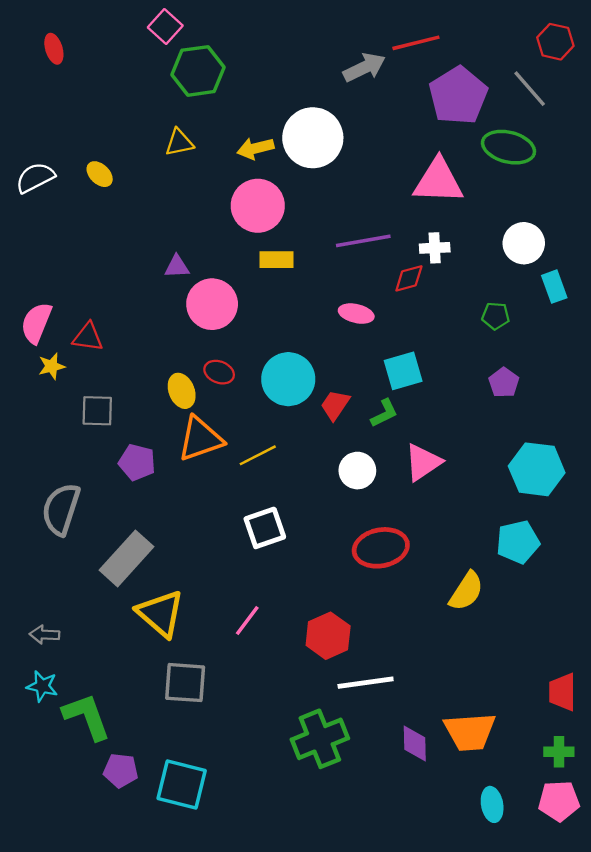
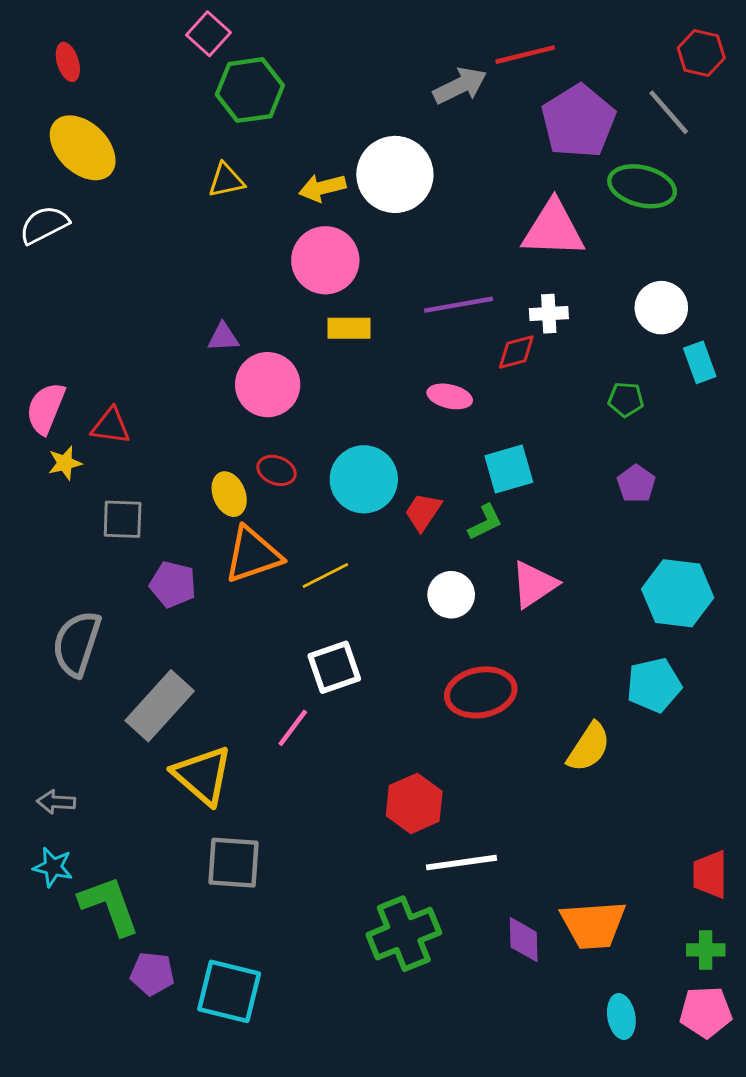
yellow ellipse: (100, 174) -> (83, 148), moved, size x2.0
pink line: (247, 621) -> (293, 728), moved

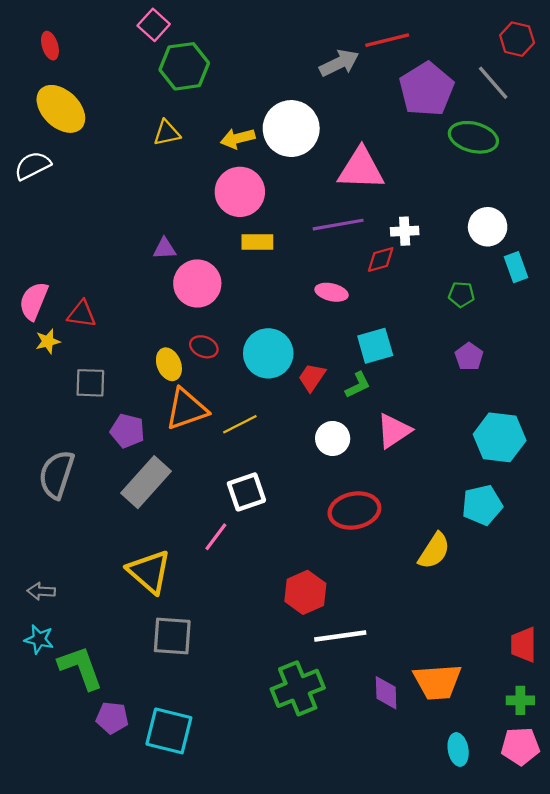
pink triangle: (553, 229) -> (361, 169), moved
gray rectangle: (160, 706) -> (146, 482), moved

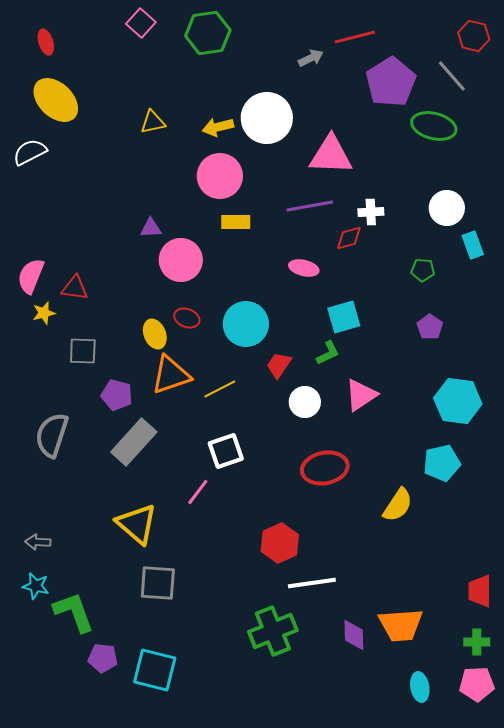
gray arrow: (339, 63) -> (311, 58), size x0.7
green hexagon: (184, 66) -> (208, 33), moved
red trapezoid: (312, 377) -> (279, 365), moved

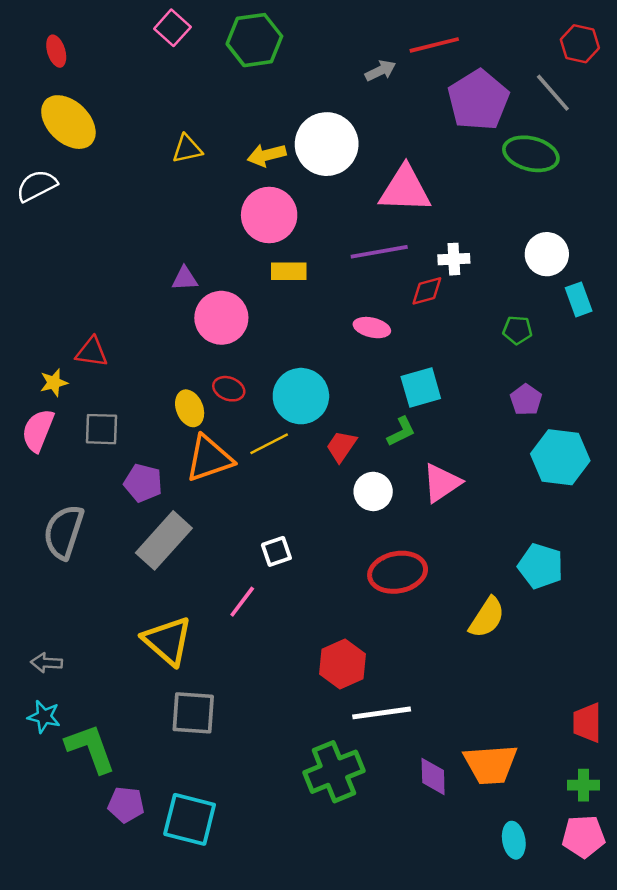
pink semicircle: (31, 276) -> (38, 430), moved
yellow line: (220, 389) -> (269, 444), moved
cyan hexagon: (458, 401) -> (560, 457), moved
white square: (226, 451) -> (276, 551), size x0.7
cyan pentagon: (442, 463) -> (541, 566), turned 30

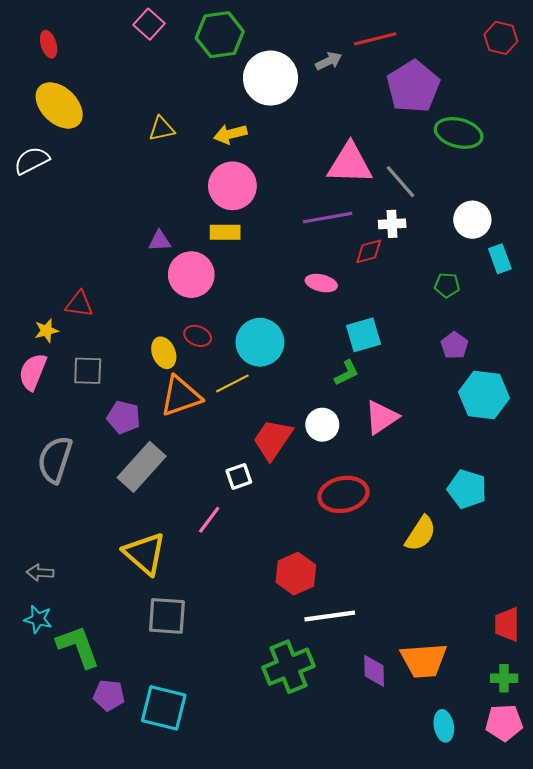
gray line: (553, 93) -> (401, 182), moved
white circle: (327, 144) -> (271, 78), moved
yellow rectangle: (289, 271) -> (225, 232), moved
red trapezoid: (341, 446) -> (273, 439), moved, size x1.5

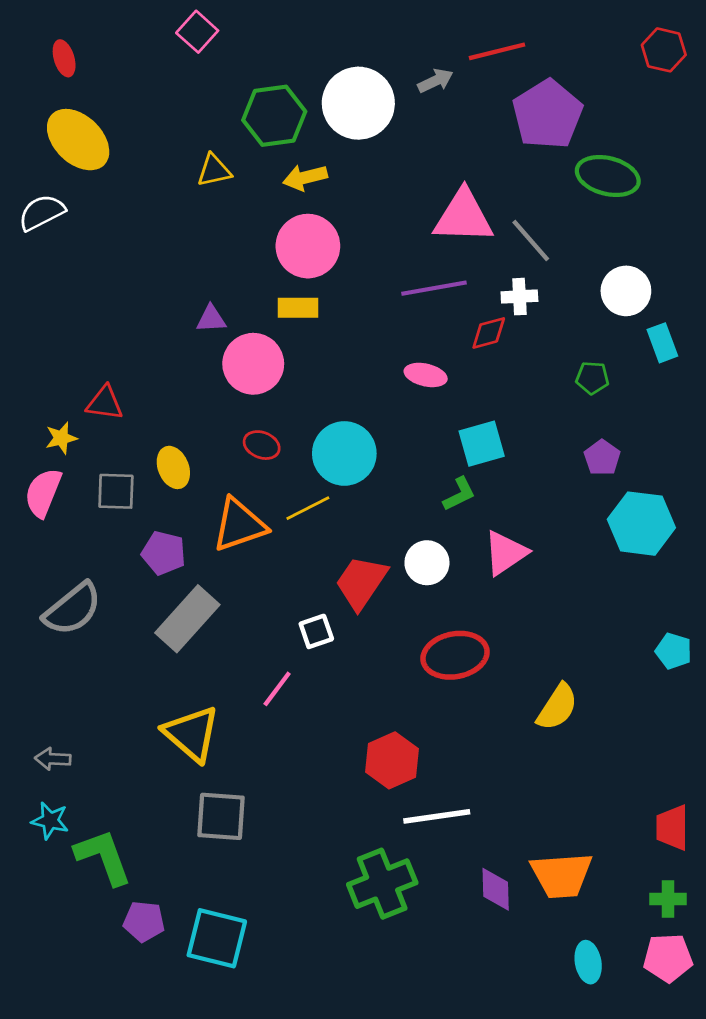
green hexagon: (220, 35) -> (274, 116), moved
yellow ellipse: (164, 353) -> (173, 467), moved
gray semicircle: (55, 460) -> (72, 609), turned -147
cyan pentagon: (467, 489) -> (674, 651), moved, size x0.7

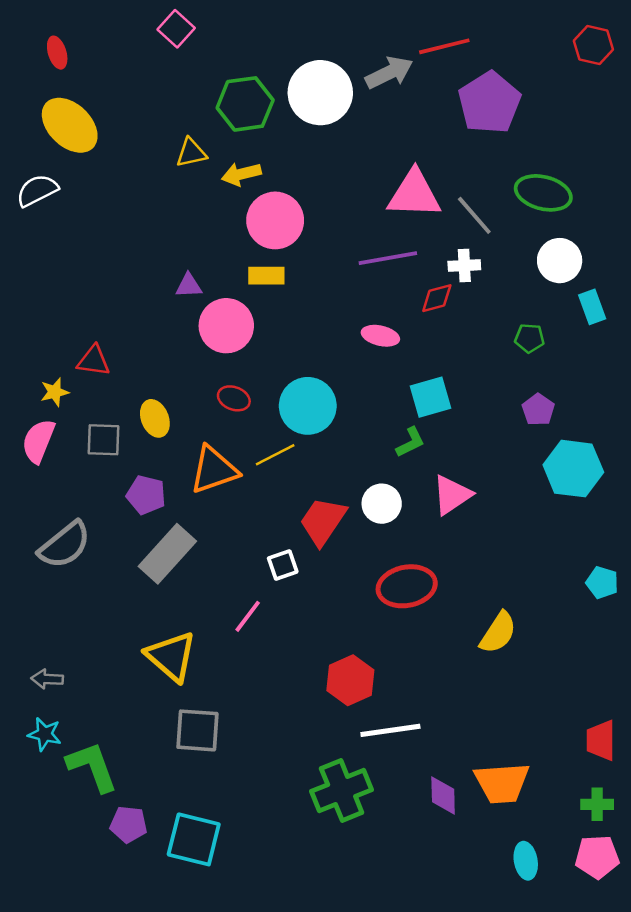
gray arrow: (435, 81) -> (389, 73), size x1.5
green ellipse: (608, 176) -> (543, 193), moved
yellow arrow: (305, 177) -> (241, 174), moved

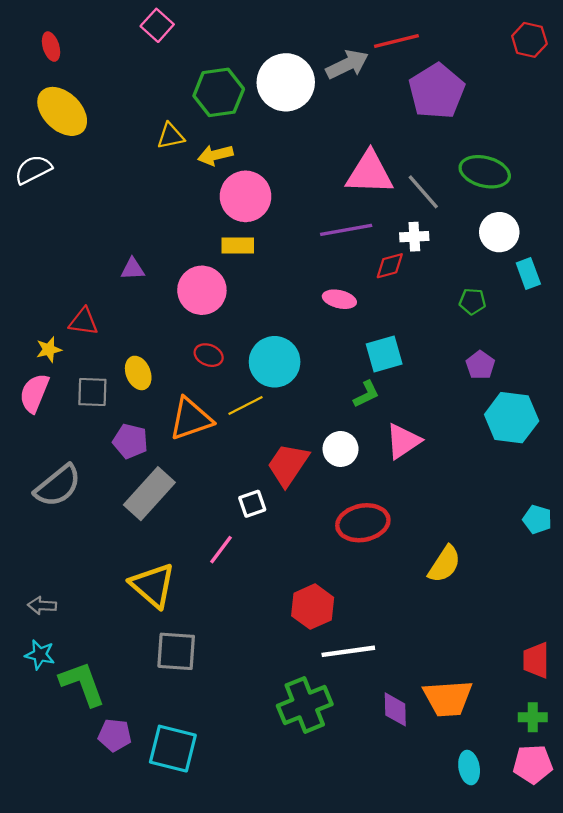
purple triangle: (189, 286) -> (133, 269), moved

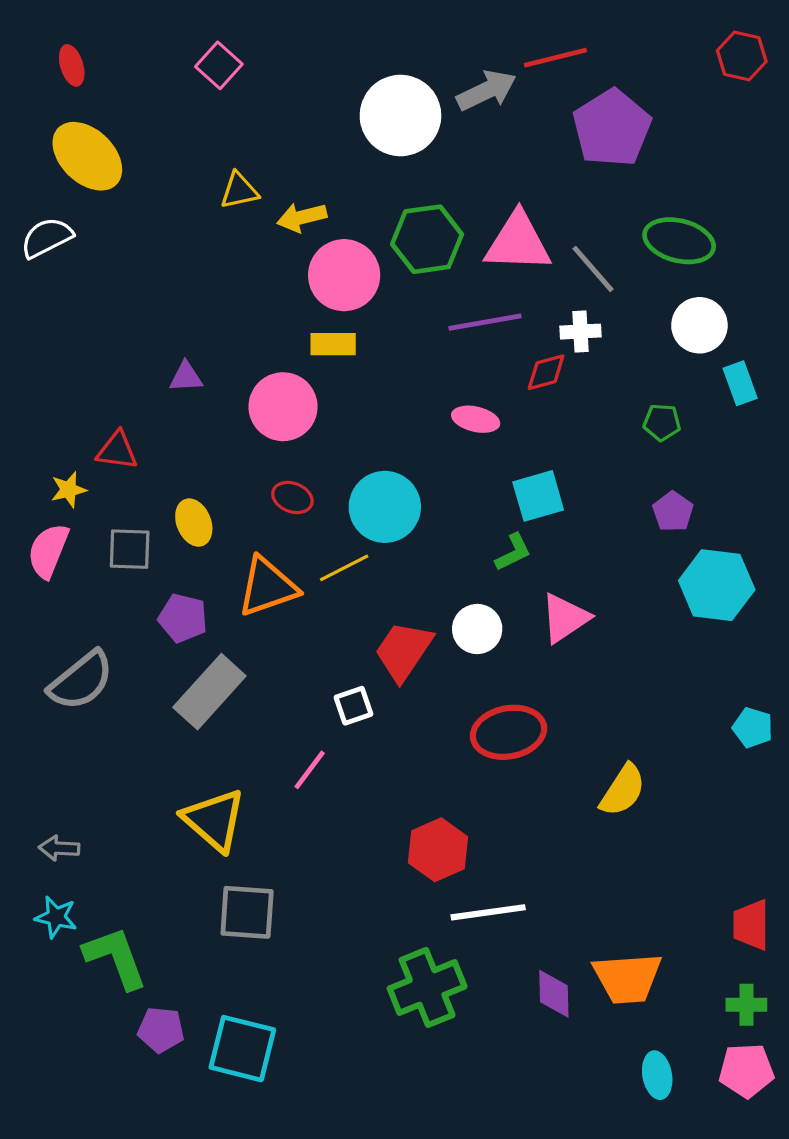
pink square: (157, 25) -> (219, 65), moved
green hexagon: (219, 92) -> (427, 239), moved

